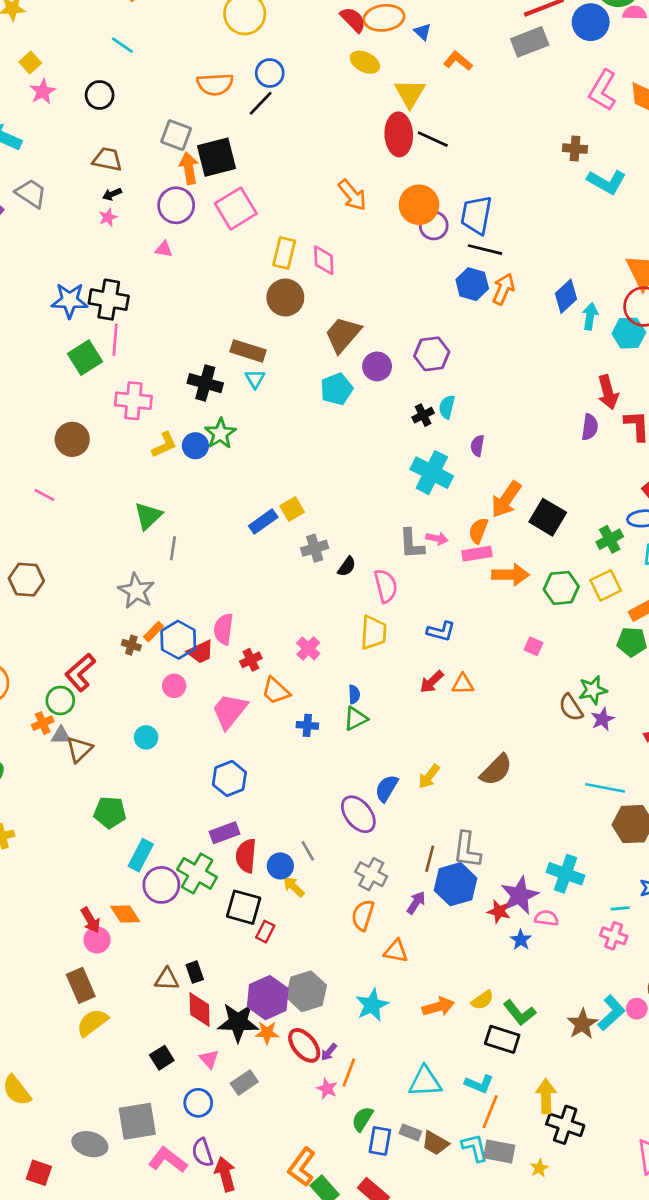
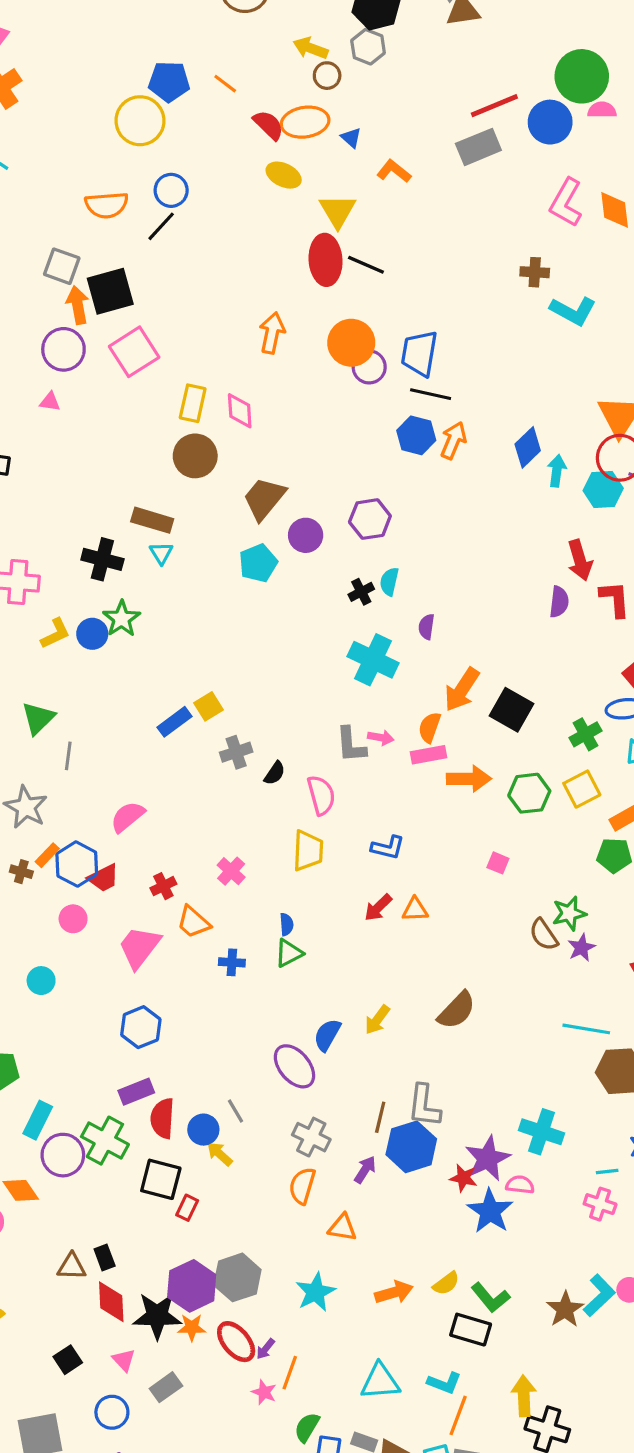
orange arrow: (352, 195) -> (272, 333), turned -128
pink semicircle: (223, 629) -> (128, 817), moved, turned 44
blue star: (521, 940) -> (490, 1211), size x1.8

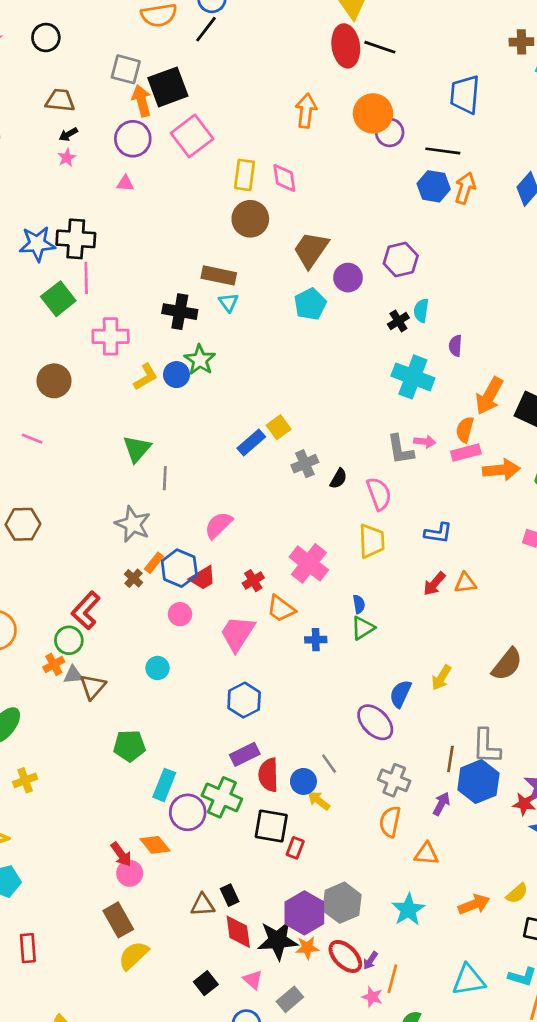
blue trapezoid: (419, 353) -> (465, 94), moved
pink cross: (231, 871) -> (309, 563), size x1.6
brown cross: (21, 872) -> (133, 578), turned 30

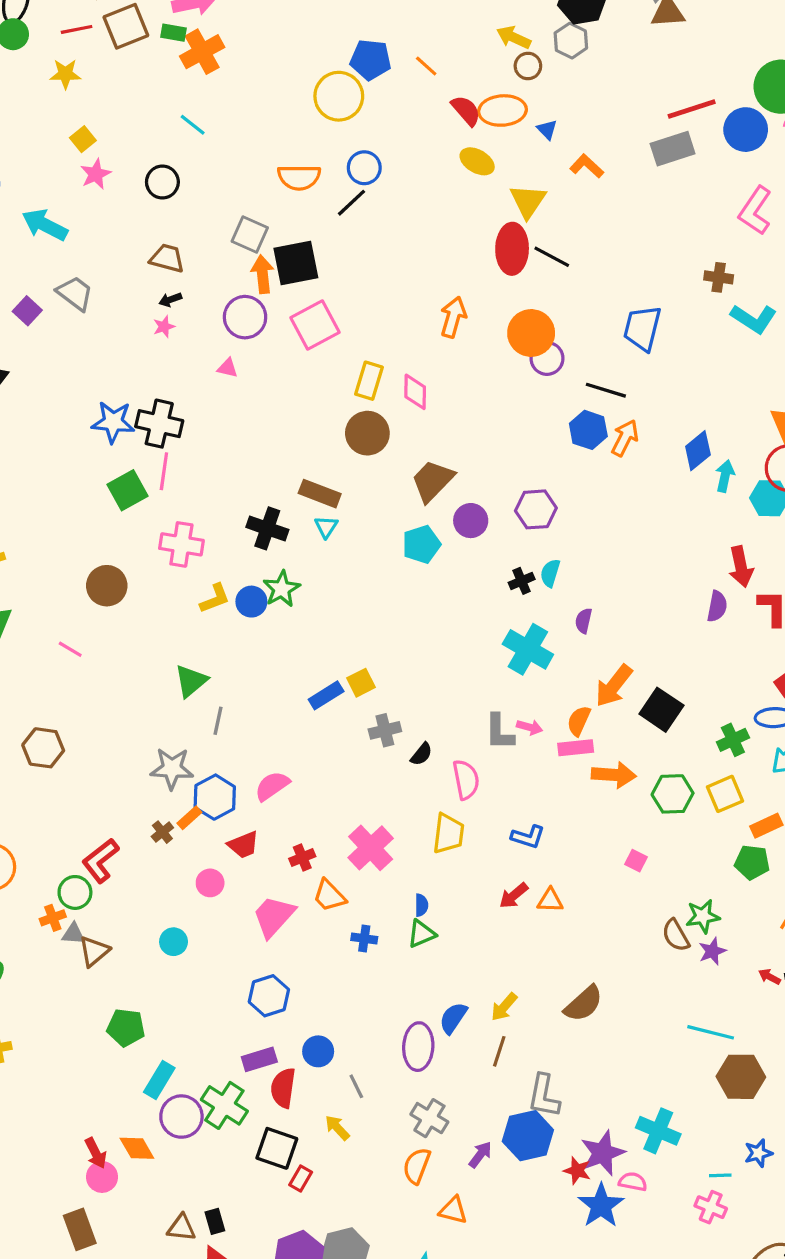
gray star: (133, 524) -> (172, 768), turned -30
blue hexagon: (179, 568) -> (215, 797), moved
purple ellipse: (375, 722) -> (418, 1047), turned 39
brown line: (450, 759) -> (499, 1051), moved
blue circle: (303, 781) -> (318, 1051), moved

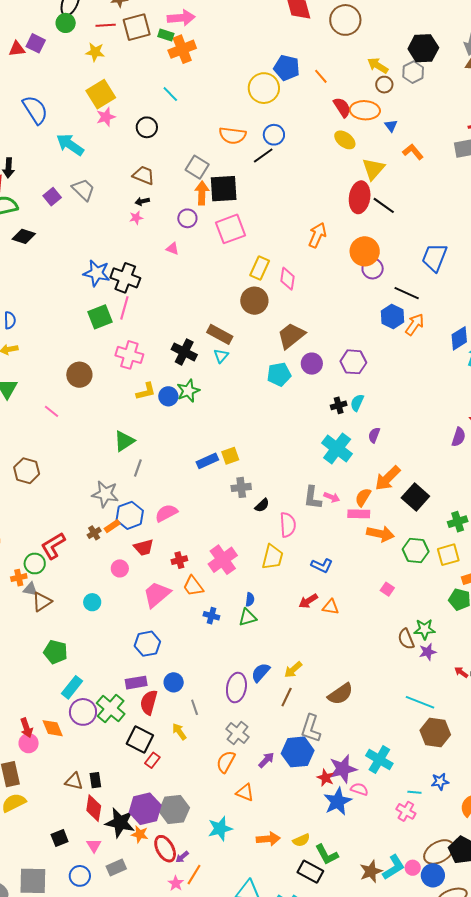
yellow square: (83, 139) -> (101, 94), size x1.8
purple circle: (245, 317) -> (187, 218), size x0.7
brown semicircle: (584, 1004) -> (340, 694), moved

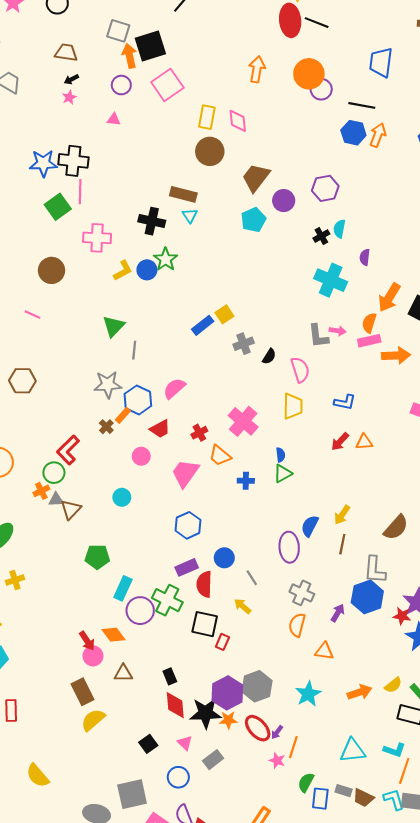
brown triangle: (74, 781) -> (123, 673), moved

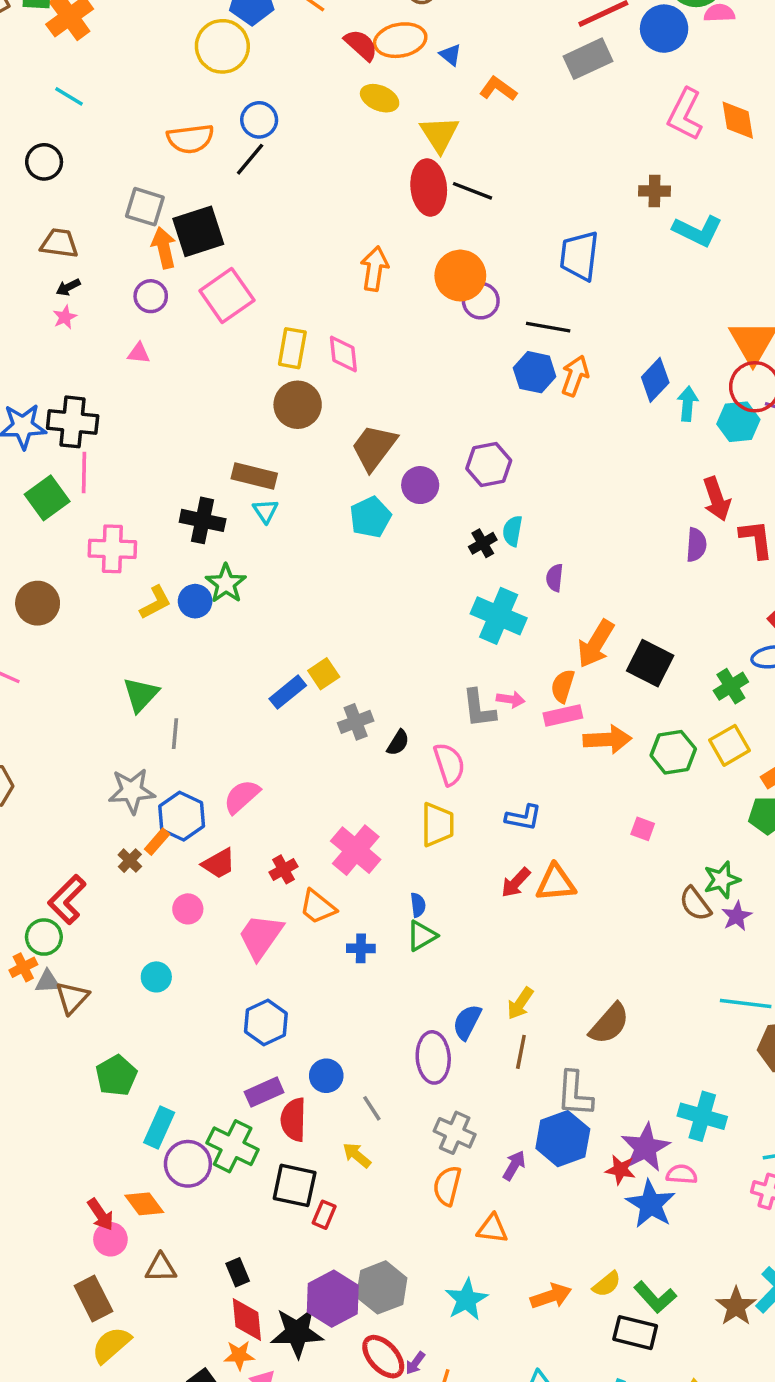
orange triangle: (364, 442) -> (556, 883), size x1.4
green pentagon: (97, 557) -> (116, 1076), turned -30
orange star: (228, 720) -> (239, 1355), moved

